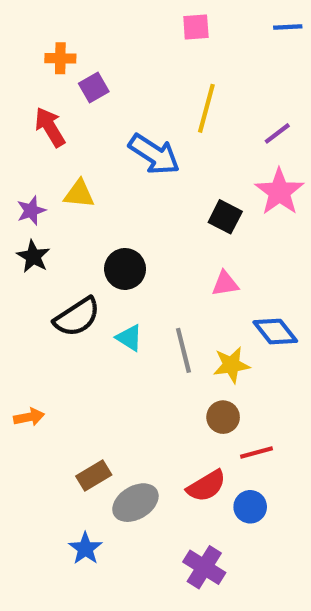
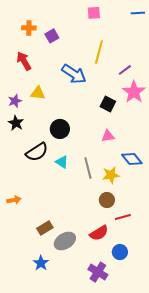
purple square: (94, 87) -> (52, 36), moved
purple line: (277, 133) -> (125, 70), moved
blue circle: (250, 507) -> (120, 252), moved

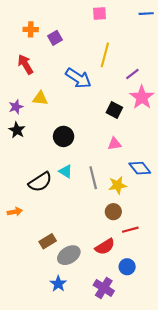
black semicircle: (37, 152) -> (40, 182), moved
blue star: (41, 263) -> (58, 284), moved

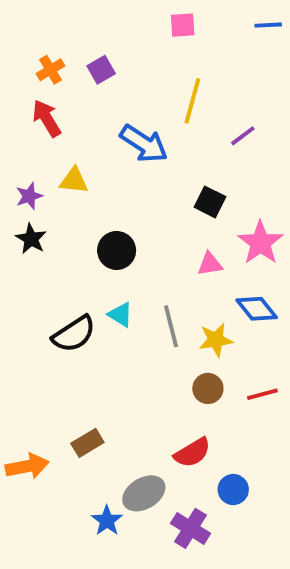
orange cross: (31, 29) -> (51, 70), moved, turned -32
pink star: (142, 97) -> (260, 243), moved
orange arrow: (15, 212) -> (27, 466), moved, size x1.5
red line: (130, 230) -> (262, 394), moved
gray ellipse: (69, 255) -> (144, 493), moved

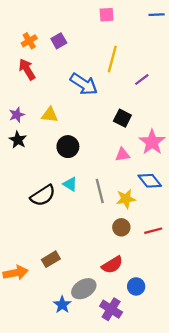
yellow triangle: (74, 181) -> (50, 115), moved

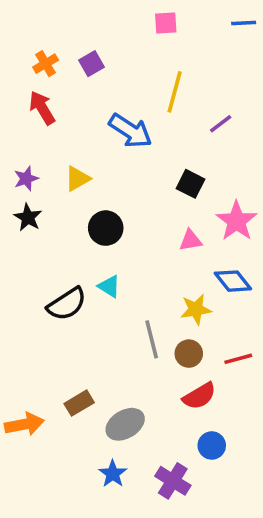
yellow triangle: (50, 115) -> (77, 179), turned -36
gray line: (100, 191) -> (152, 339), moved
red semicircle: (112, 265) -> (199, 396), moved
gray ellipse: (84, 289) -> (125, 424), moved
blue star: (62, 305) -> (113, 474), moved

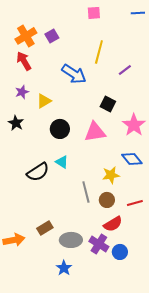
orange cross: (46, 64) -> (26, 36), size x1.5
purple star: (26, 179) -> (22, 92), moved
pink triangle: (191, 240) -> (95, 132), moved, size x1.6
gray ellipse: (125, 424) -> (71, 240), turned 30
purple cross: (173, 481) -> (99, 244), moved

